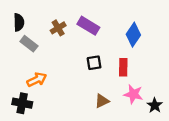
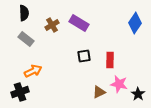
black semicircle: (19, 22) -> (24, 13), moved
blue diamond: (133, 35) -> (135, 23), moved
brown triangle: (102, 101) -> (99, 92), moved
black cross: (22, 103) -> (20, 92), turned -30

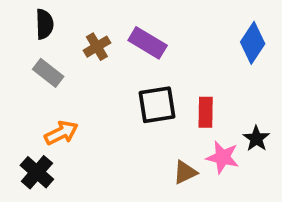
black square: (84, 56) -> (157, 105), size x1.5
black cross: (20, 92) -> (37, 172), turned -30
black star: (138, 94) -> (256, 139), moved

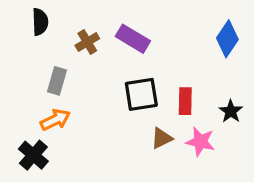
gray rectangle: (48, 73) -> (57, 81), moved, turned 68
black star: (256, 139) -> (231, 111), moved
brown triangle: (185, 172) -> (162, 138), moved

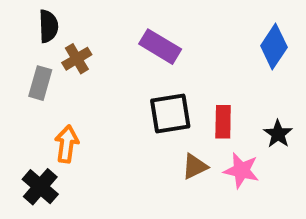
brown cross: (87, 42) -> (77, 59), moved
gray rectangle: (57, 81) -> (40, 83), moved
orange arrow: (55, 120) -> (67, 144), turned -56

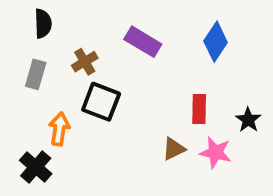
blue diamond: (274, 47) -> (216, 42), moved
brown cross: (77, 59) -> (85, 62), moved
black square: (170, 114) -> (101, 102), moved, turned 30

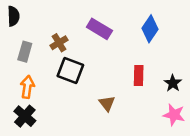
black semicircle: (43, 24) -> (13, 16), moved
orange arrow: (59, 129) -> (27, 87), moved
brown triangle: (174, 149) -> (107, 103), moved, turned -42
pink star: (216, 153) -> (174, 115), moved

